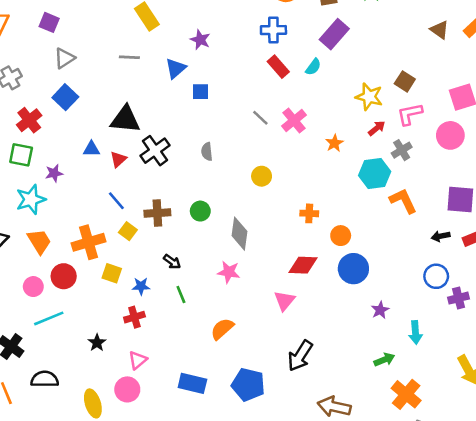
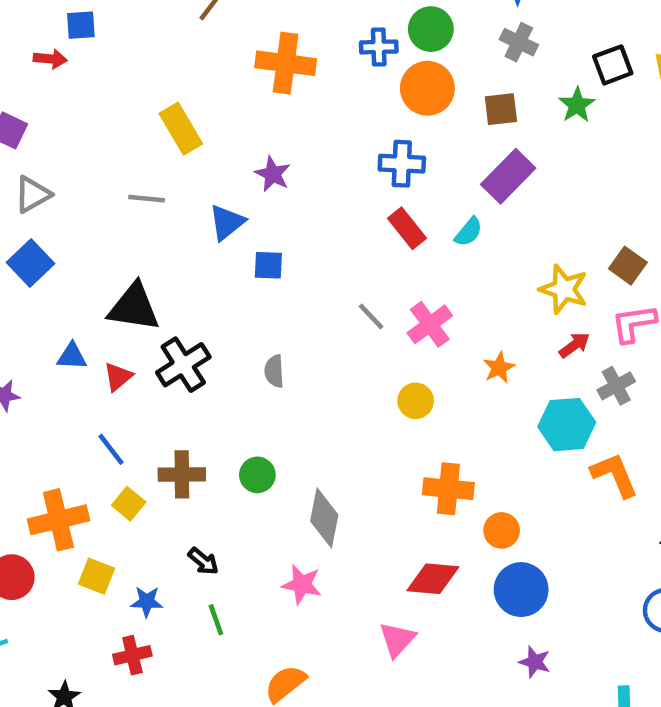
yellow circle: (262, 176) -> (416, 401), moved
orange cross: (309, 213) -> (448, 489), size x1.5
purple star: (380, 310) -> (535, 662), moved, turned -30

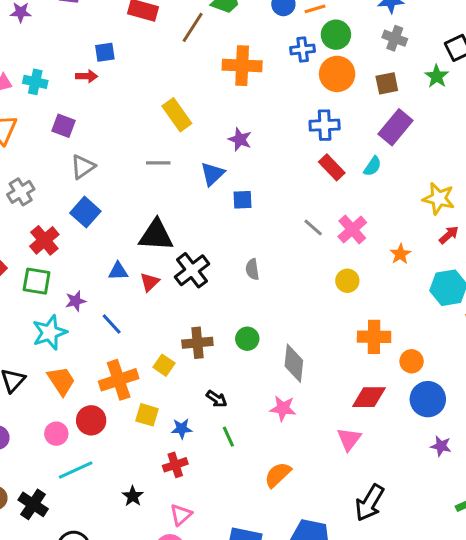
blue line: (111, 449) -> (112, 324), moved

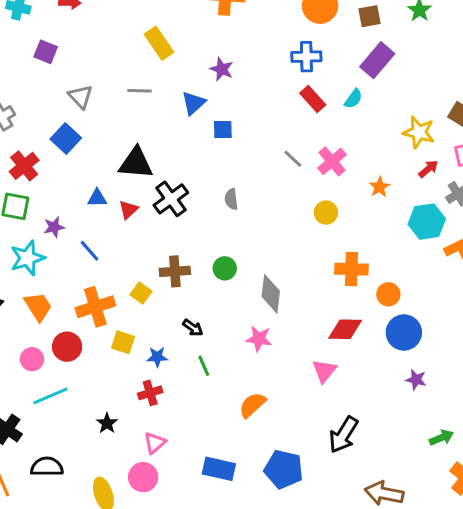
gray triangle: (83, 167) -> (80, 97), moved, turned -40

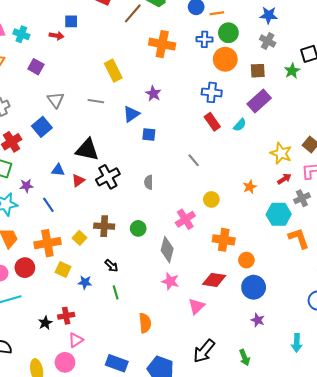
pink cross: (332, 161) -> (185, 219), moved
pink star: (259, 339) -> (170, 281), moved
red cross: (150, 393) -> (66, 316), moved
orange semicircle: (252, 405) -> (145, 323), turned 120
green arrow: (441, 438) -> (245, 358), moved, turned 84

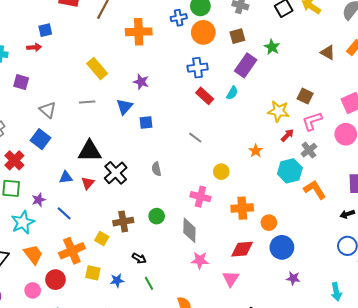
green star: (292, 71) -> (272, 47), moved
pink cross: (185, 219) -> (200, 197), turned -30

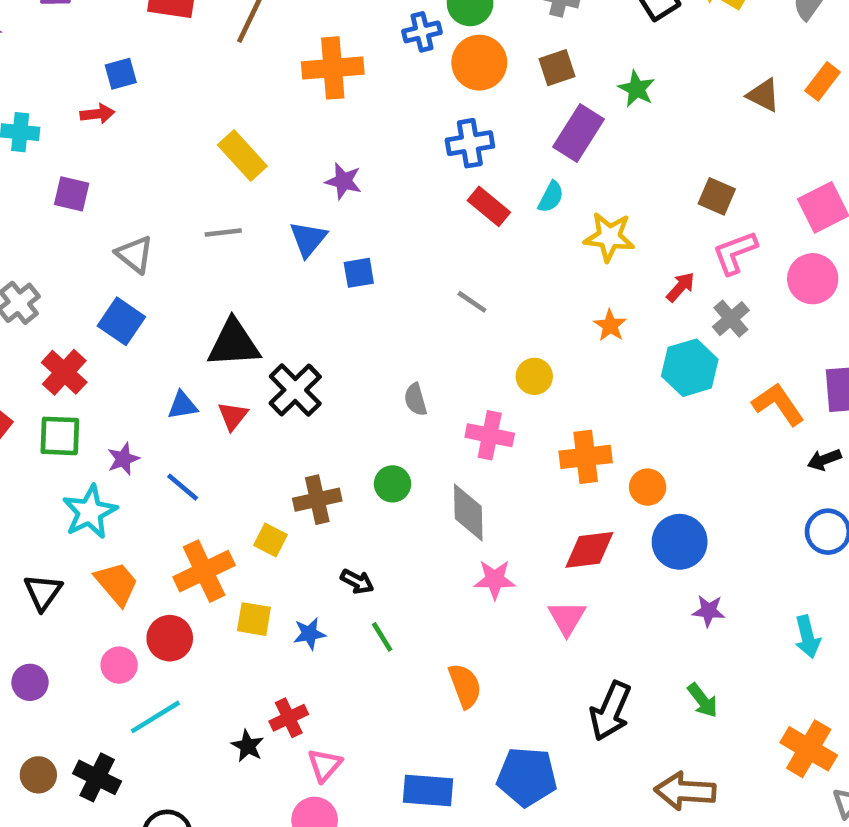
yellow star: (279, 111) -> (609, 237), moved
gray semicircle: (156, 169) -> (415, 399), moved
orange L-shape: (315, 190) -> (778, 404), moved

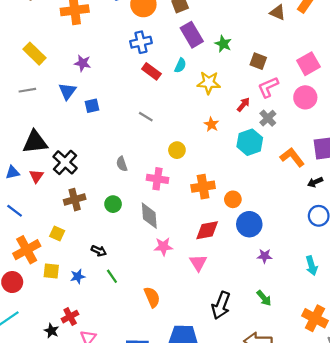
green star: (637, 89) -> (223, 44), moved
purple rectangle: (579, 133) -> (192, 35), turned -60
brown cross: (317, 500) -> (75, 200), moved

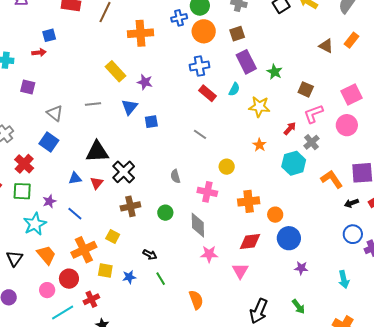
yellow rectangle: (34, 54) -> (116, 71), moved
red cross: (70, 317) -> (91, 299), moved

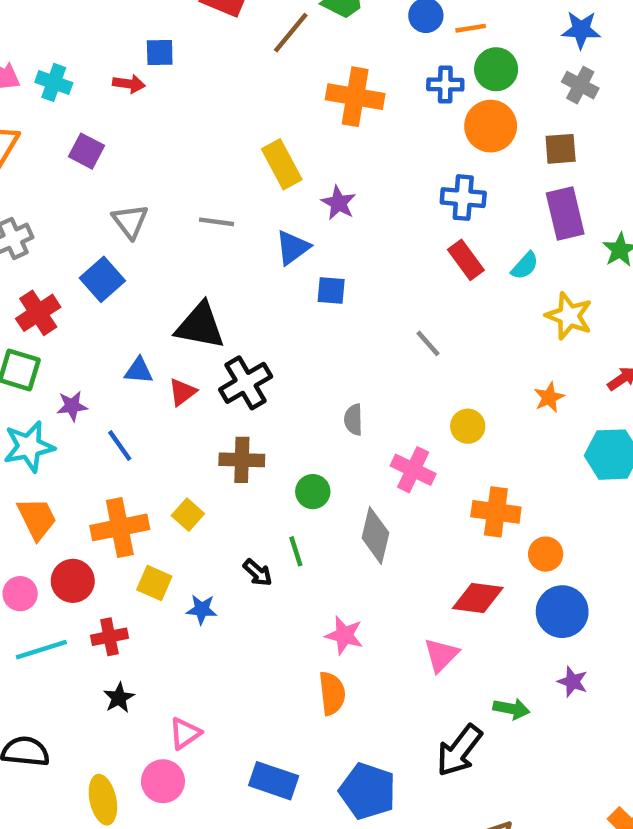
pink star: (209, 254) -> (344, 635), moved
green line: (161, 279) -> (296, 551), moved
green arrow: (298, 307) -> (511, 709), moved, turned -56

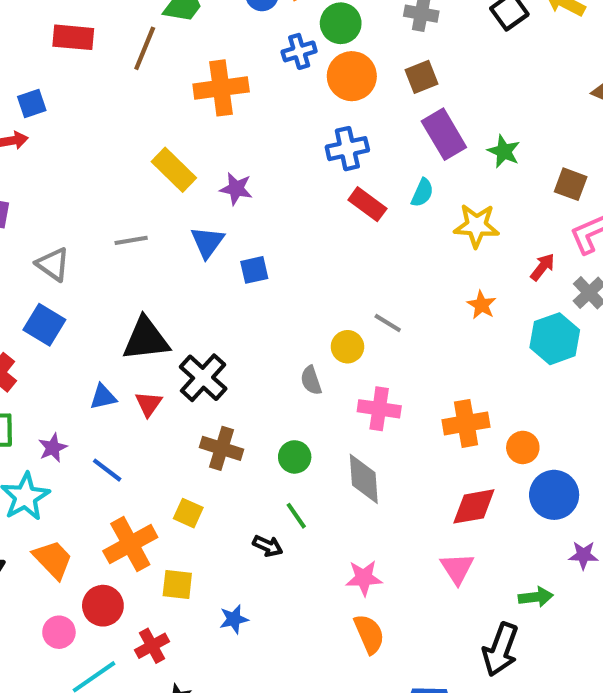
gray line: (428, 343) -> (388, 323), moved
yellow circle: (468, 426) -> (347, 347), moved
brown cross: (242, 460) -> (221, 448), turned 33
blue star: (202, 609) -> (234, 619), moved

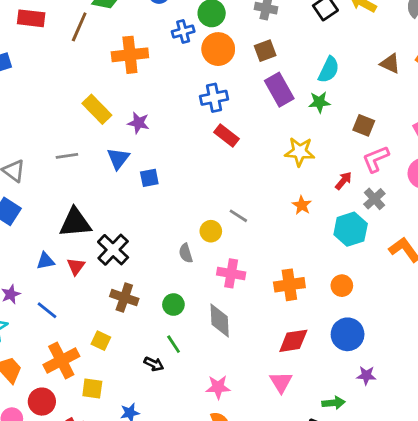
green star: (504, 151) -> (319, 102), turned -30
cyan semicircle: (422, 193) -> (329, 70), moved, size x1.4
orange circle: (523, 447) -> (342, 286), moved

